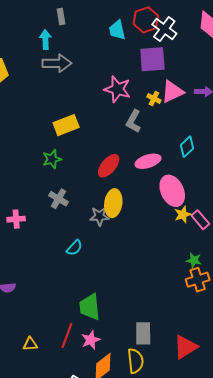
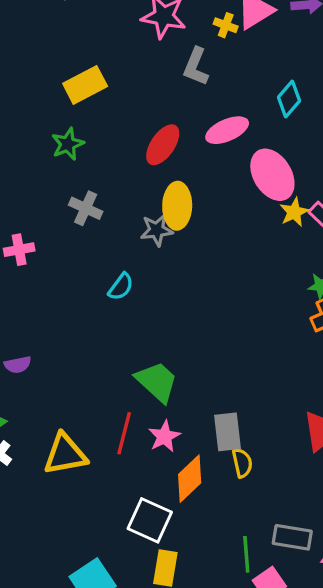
green trapezoid: (90, 307) -> (157, 382), turned 144
gray rectangle: (143, 333) -> (227, 432), moved
yellow triangle: (30, 344) -> (65, 454), size x1.8
yellow semicircle: (135, 361) -> (242, 463), size x0.7

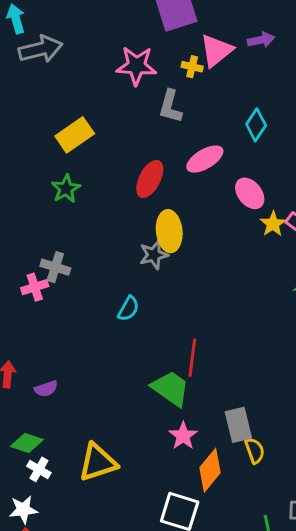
pink ellipse: (272, 175) -> (250, 193), size x0.7
gray cross: (86, 208) -> (55, 267), moved
red line: (124, 433) -> (192, 358), moved

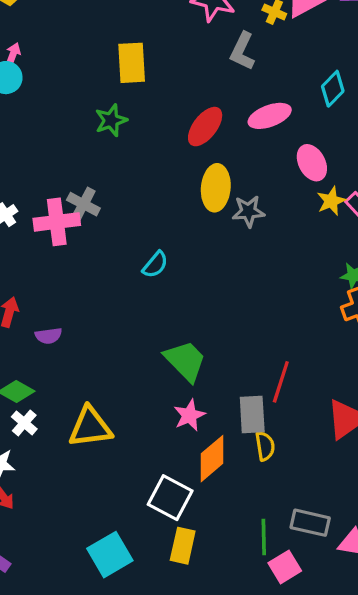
yellow rectangle: (75, 135) -> (132, 63), turned -69
gray star: (154, 255) -> (248, 211), moved
pink cross: (35, 287) -> (57, 222), size x1.5
red line: (192, 358) -> (281, 382), moved

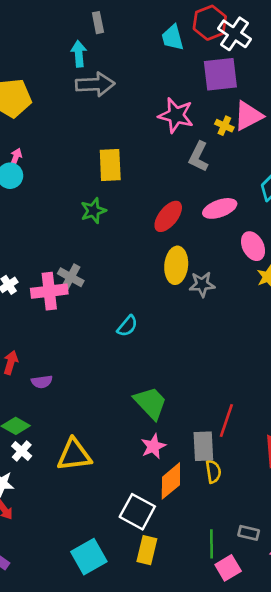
gray rectangle: (310, 523) -> (249, 533), size x0.7

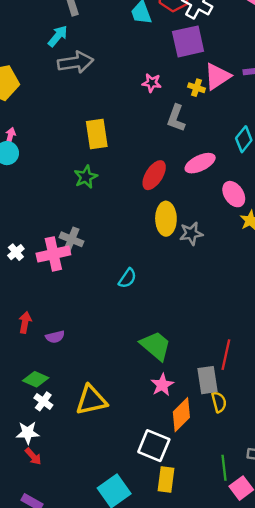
cyan arrow: (79, 54) -> (58, 36), turned 50
pink star: (176, 115) -> (152, 83), size x0.6

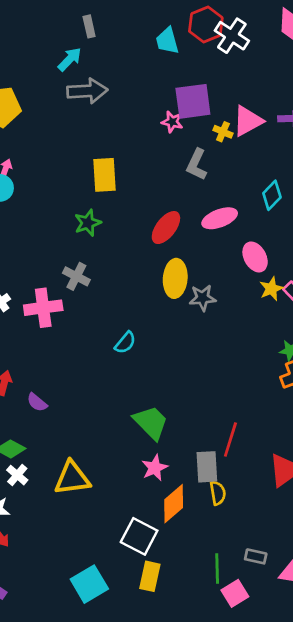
purple square: (188, 41) -> (193, 101), moved
gray cross: (71, 239) -> (76, 276), moved
purple semicircle: (55, 337) -> (37, 402), turned 48

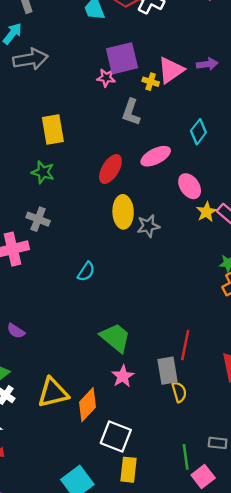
green star: (88, 223) -> (43, 172), turned -30
orange diamond: (174, 504) -> (88, 405), moved

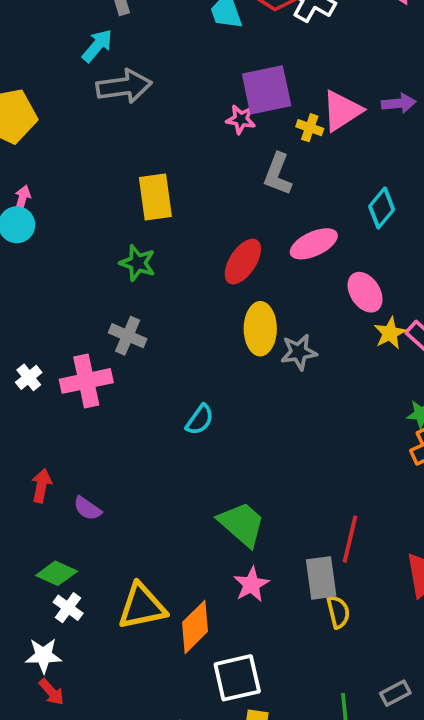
white square: (116, 436) -> (237, 678), turned -36
gray rectangle: (218, 443) -> (395, 693), turned -36

